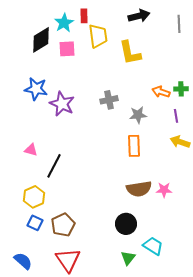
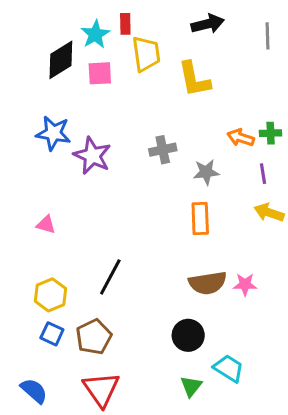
black line: (54, 166) -> (110, 277), moved

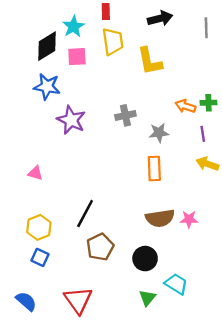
red rectangle: (125, 24) -> (106, 12), moved
blue star: (53, 133) -> (47, 87), moved
brown pentagon: (94, 337) -> (100, 247), moved

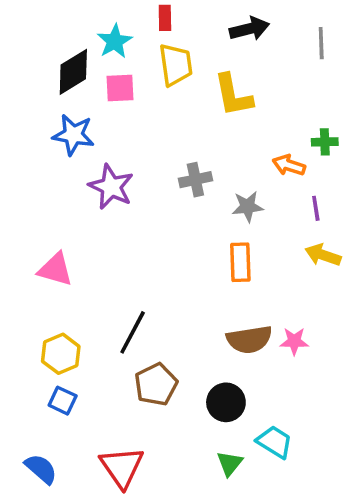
green cross: (209, 103) -> (325, 142), moved
pink triangle: (35, 173) -> (55, 269), size x1.5

